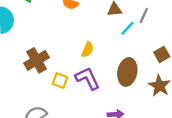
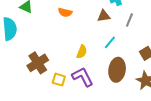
cyan line: (127, 28) -> (110, 42), moved

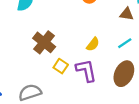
brown cross: (38, 63) -> (44, 42), turned -35

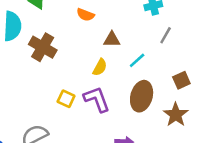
brown triangle: (127, 14) -> (112, 39), moved
brown cross: (44, 42) -> (43, 47), moved

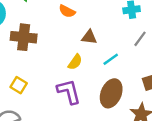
brown cross: (43, 47) -> (24, 37), turned -30
yellow square: (66, 99) -> (19, 85), moved

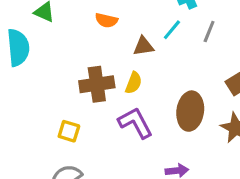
brown cross: (24, 37) -> (97, 84), moved
cyan line: (111, 59) -> (172, 30), moved

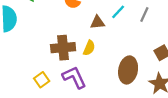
purple L-shape: (135, 123) -> (74, 77), moved
yellow square: (69, 131) -> (42, 80), turned 35

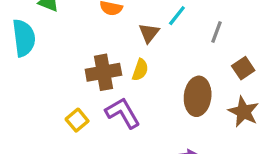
gray line: (144, 14) -> (217, 32), moved
brown triangle: (97, 22) -> (149, 33), turned -42

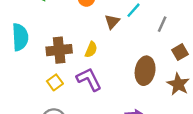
cyan semicircle: (24, 38) -> (20, 37), moved
yellow semicircle: (140, 70) -> (91, 50), moved
brown cross: (103, 72) -> (59, 50), moved

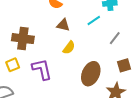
brown triangle: (112, 22) -> (63, 25), moved, turned 48
yellow semicircle: (91, 50) -> (69, 48), moved

